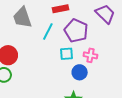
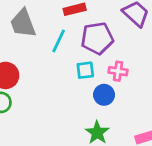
purple pentagon: (76, 31) -> (97, 38), turned -30

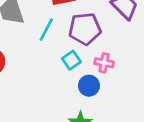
cyan square: (85, 70) -> (71, 60), turned -30

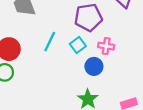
cyan line: (46, 30) -> (50, 42), moved

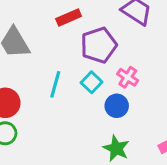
pink cross: (106, 46) -> (128, 77), turned 35

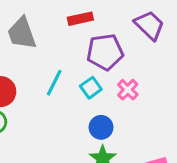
blue circle: (117, 106) -> (101, 127), moved

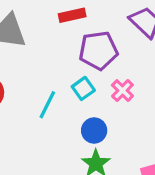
cyan line: (54, 83) -> (47, 105), moved

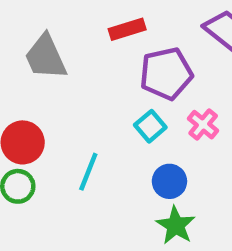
cyan line: (47, 105) -> (88, 172), moved

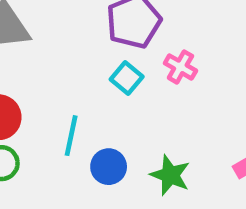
blue circle: (169, 181) -> (109, 167), moved

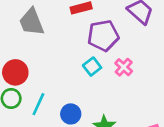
cyan line: (71, 136) -> (38, 104), moved

